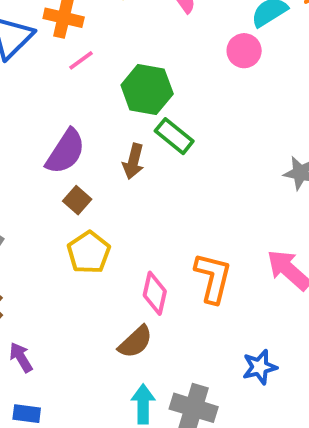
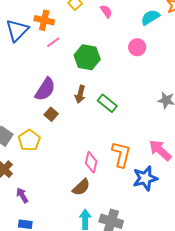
pink circle: (244, 51) -> (137, 47), moved
green rectangle: (174, 136) -> (107, 103), moved
yellow pentagon: (89, 253) -> (29, 140), moved
blue star: (260, 367) -> (145, 178), moved, size x1.4

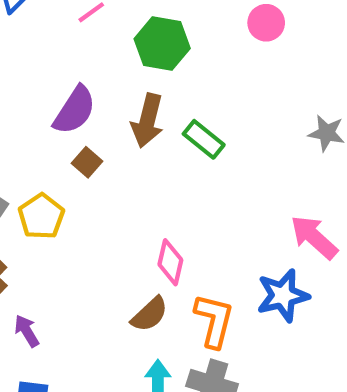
brown arrow: (80, 94) -> (147, 121), size x1.4
orange L-shape: (121, 154) -> (214, 321), moved

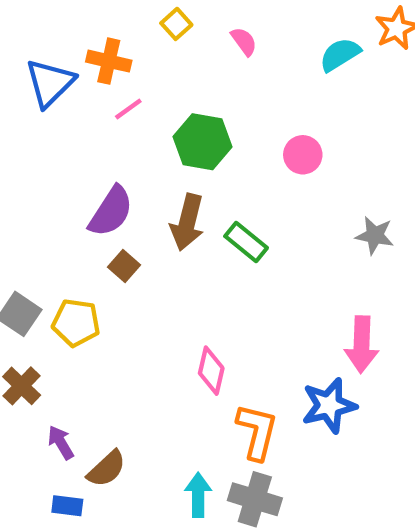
pink circle: (266, 23) -> (303, 155), moved
yellow pentagon: (41, 216) -> (76, 323), turned -30
pink arrow: (314, 237) -> (362, 344), turned -130
brown semicircle: (150, 314) -> (107, 469), moved

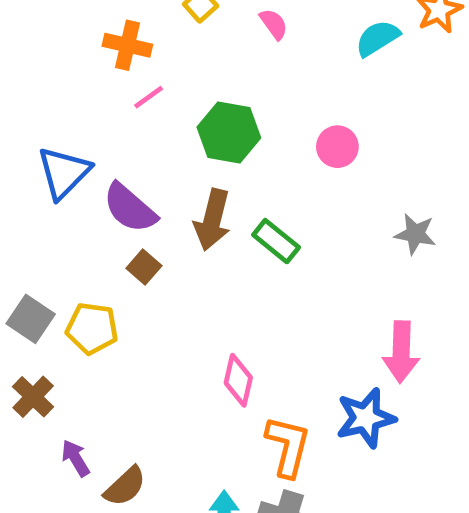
blue triangle: (50, 83) -> (64, 173), moved
purple semicircle: (111, 211) -> (130, 208), turned 98

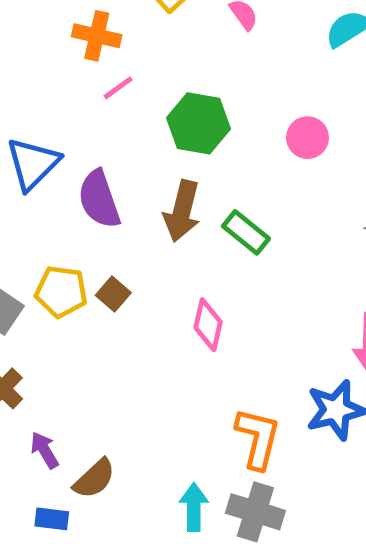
purple semicircle: (130, 208) -> (99, 199), turned 30
brown square: (144, 267) -> (113, 294), moved
yellow pentagon: (92, 328) -> (61, 292), moved
pink diamond: (238, 380) -> (208, 325), moved

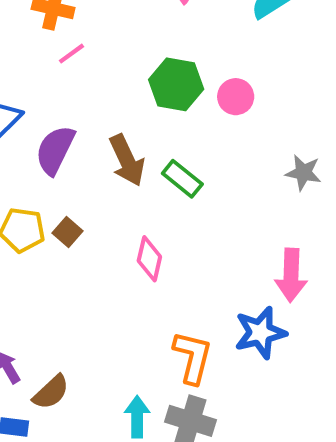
green hexagon: (199, 123) -> (176, 84), moved
purple semicircle: (99, 199) -> (55, 150), turned 45
brown arrow: (182, 211) -> (127, 160), turned -39

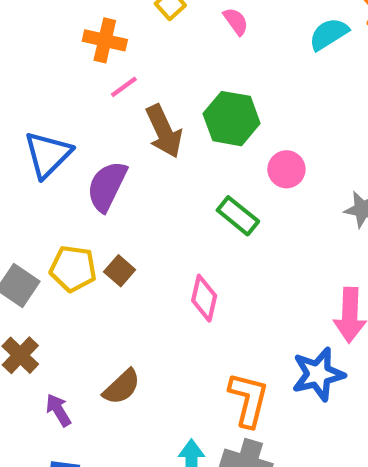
pink circle: (236, 97) -> (286, 169), moved
brown arrow: (127, 160) -> (164, 131), moved
brown semicircle: (51, 392) -> (122, 387), moved

